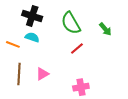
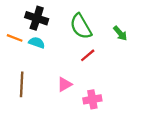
orange line: (13, 44) -> (15, 38), moved
pink triangle: (42, 74) -> (65, 84), moved

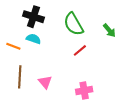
orange line: (15, 38) -> (13, 46), moved
pink triangle: (65, 84) -> (45, 82), moved, turned -40

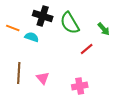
black cross: (33, 17) -> (43, 16), moved
orange line: (13, 46) -> (13, 28), moved
red line: (80, 50) -> (87, 49), moved

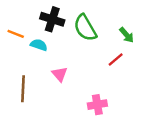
red line: (87, 49) -> (116, 60), moved
pink triangle: (43, 78) -> (60, 74), moved

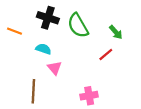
cyan semicircle: (39, 45) -> (43, 49), moved
brown line: (23, 89) -> (33, 91), moved

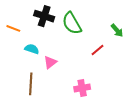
green arrow: (116, 32) -> (117, 30), moved
cyan semicircle: (43, 49) -> (32, 49), moved
pink triangle: (55, 68) -> (50, 62), turned 32

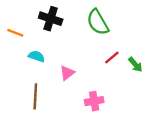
green semicircle: (72, 23) -> (98, 22), moved
green arrow: (117, 30) -> (135, 65), moved
pink triangle: (50, 62) -> (67, 73), moved

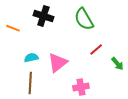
cyan semicircle: (36, 56) -> (31, 58), moved, turned -32
green arrow: (135, 65) -> (117, 64), moved
pink triangle: (67, 73) -> (58, 63), size x1.5

